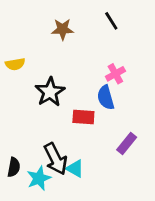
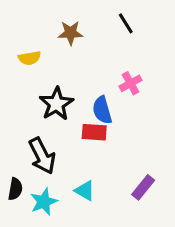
yellow semicircle: (15, 64) -> (30, 58), moved
blue semicircle: (106, 98) -> (102, 110), moved
purple rectangle: (127, 143) -> (143, 187), moved
black arrow: (56, 159) -> (42, 156), moved

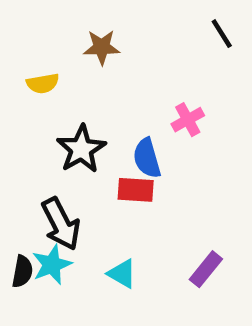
black line: (126, 23) -> (222, 34), moved
cyan star: (44, 202) -> (52, 265), moved

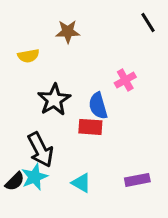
purple rectangle: (206, 269) -> (137, 180), turned 40
black semicircle: (22, 271) -> (15, 181), turned 35

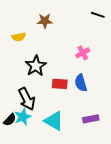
black line: (148, 23) -> (98, 15), turned -40
blue semicircle: (98, 106) -> (81, 83), moved
cyan triangle: (81, 183) -> (54, 121), size x1.5

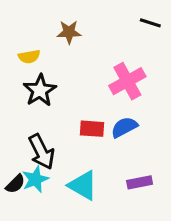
pink cross: (83, 53) -> (127, 81), size x1.6
black star: (36, 66) -> (40, 90), moved
blue semicircle: (81, 83) -> (124, 127), turned 78

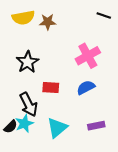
yellow semicircle: (29, 57) -> (23, 18), moved, size x1.5
red rectangle: (92, 129) -> (51, 87), moved
cyan triangle: (83, 185) -> (57, 128), turned 50

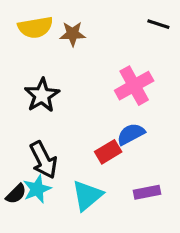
red rectangle: (51, 87) -> (108, 152), moved, turned -35

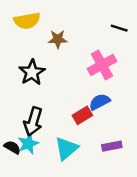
black line: (158, 24) -> (119, 28), moved
brown star: (73, 34) -> (58, 39), moved
black arrow: (44, 160) -> (33, 122), turned 44
black semicircle: (16, 194) -> (12, 147), turned -105

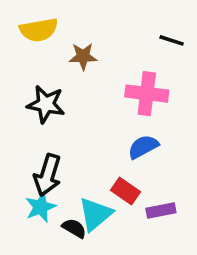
pink cross: (102, 65) -> (147, 94), turned 36
black star: (32, 72) -> (46, 104), turned -30
red rectangle: (82, 115) -> (126, 191), moved, turned 66
black semicircle: (12, 147) -> (74, 228), moved

